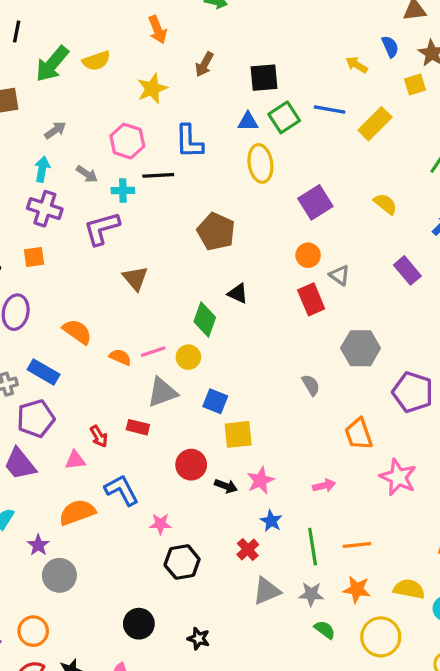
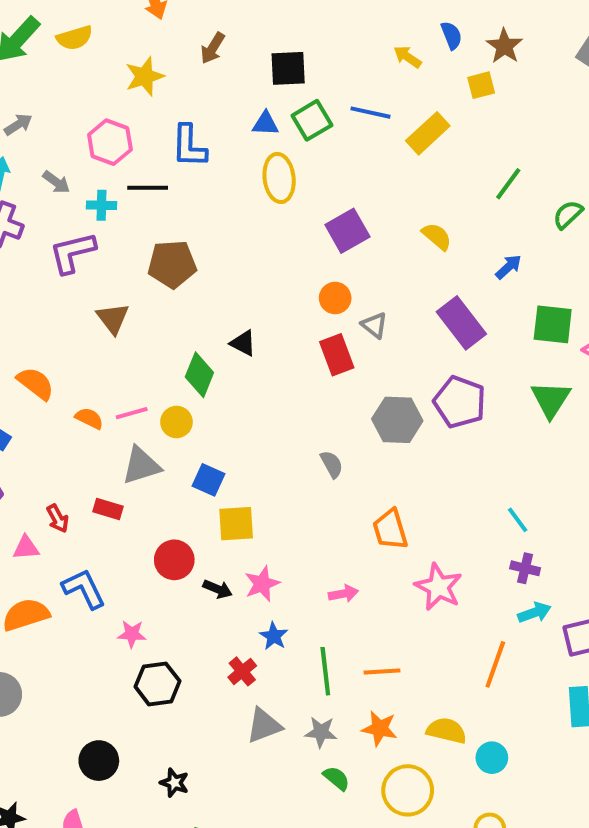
brown pentagon: (216, 232) -> (172, 264), moved, turned -30
purple rectangle: (407, 270) -> (461, 323), size x1.4
purple pentagon: (413, 392) -> (460, 402), moved

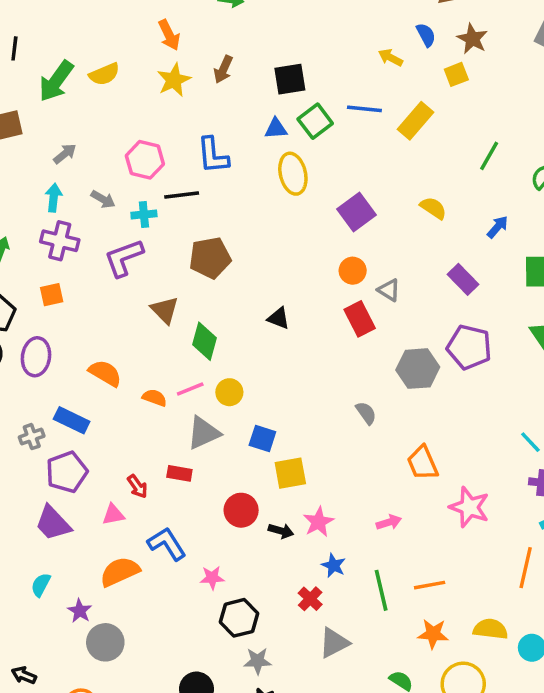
yellow star: (145, 76) -> (174, 80), moved
purple rectangle: (461, 323) -> (463, 279), size x0.7
green diamond: (199, 375) -> (204, 341), moved
gray star: (321, 732) -> (258, 661), moved

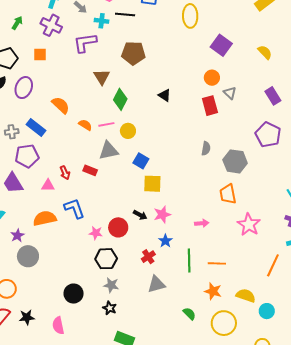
purple square: (356, 212) -> (221, 45), turned -30
gray hexagon: (418, 369) -> (235, 161), moved
gray semicircle: (366, 413) -> (206, 148), moved, turned 32
red circle: (241, 510) -> (118, 227), moved

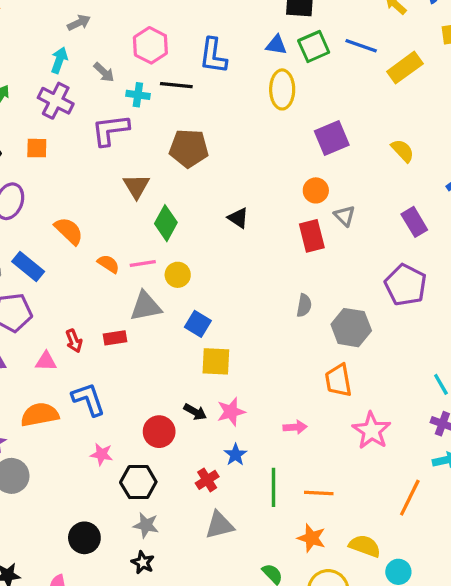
purple square: (221, 45) -> (332, 138), turned 30
red rectangle: (90, 170) -> (115, 338), turned -32
pink star: (96, 233) -> (102, 454), moved

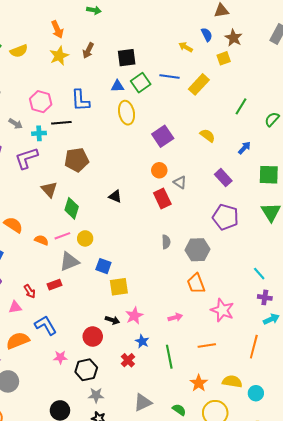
orange line: (319, 493) -> (207, 346), moved
gray triangle: (220, 525) -> (143, 402), moved
orange star: (312, 538) -> (199, 383), turned 30

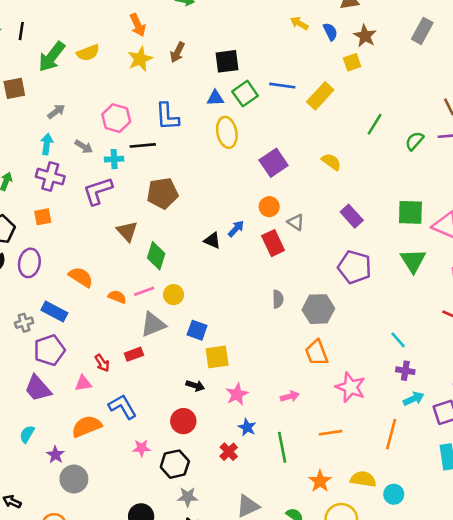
yellow arrow: (186, 47) -> (299, 23), moved
blue arrow: (244, 148) -> (236, 229), moved
black arrow: (112, 320) -> (195, 386), moved

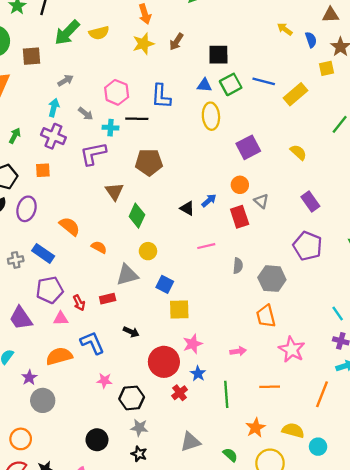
pink line: (144, 291) -> (206, 246), moved
purple pentagon: (49, 350) -> (50, 290), moved
black arrow: (195, 386) -> (131, 332), moved
red circle: (183, 421) -> (164, 362), moved, size x1.4

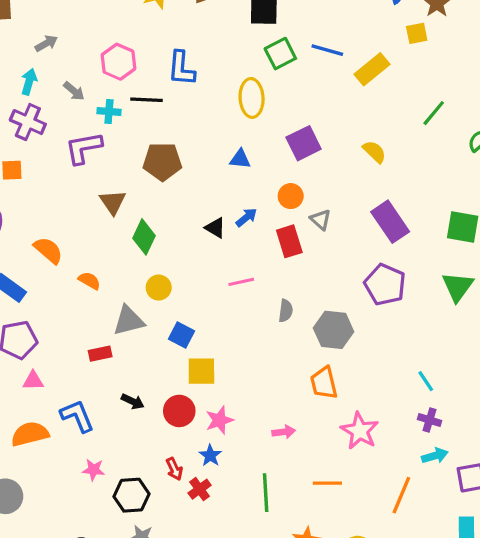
blue triangle: (204, 85) -> (240, 159), moved
purple rectangle: (310, 202) -> (390, 222), size x1.4
red arrow: (79, 303) -> (174, 469), moved
red circle: (164, 362) -> (179, 411), moved, size x0.7
blue star: (198, 374) -> (210, 455), moved

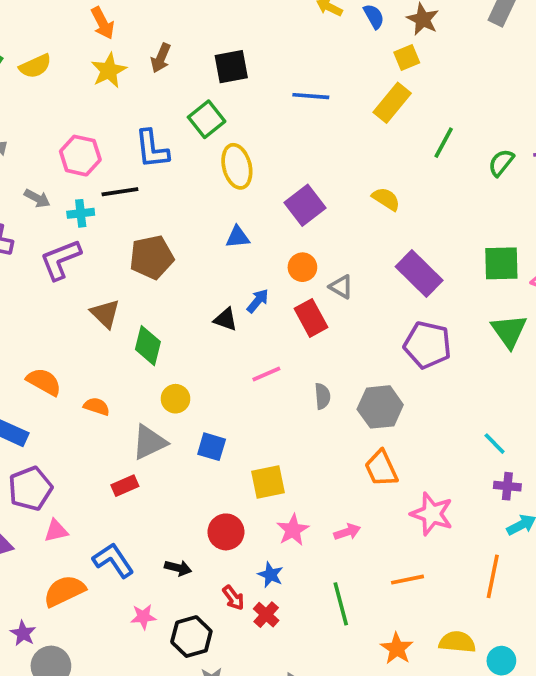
green square: (280, 54) -> (207, 119), moved
yellow rectangle: (372, 69) -> (392, 103), moved
yellow square: (201, 371) -> (268, 482), moved
black arrow: (133, 401) -> (178, 568), moved
pink star: (219, 420) -> (293, 530), moved

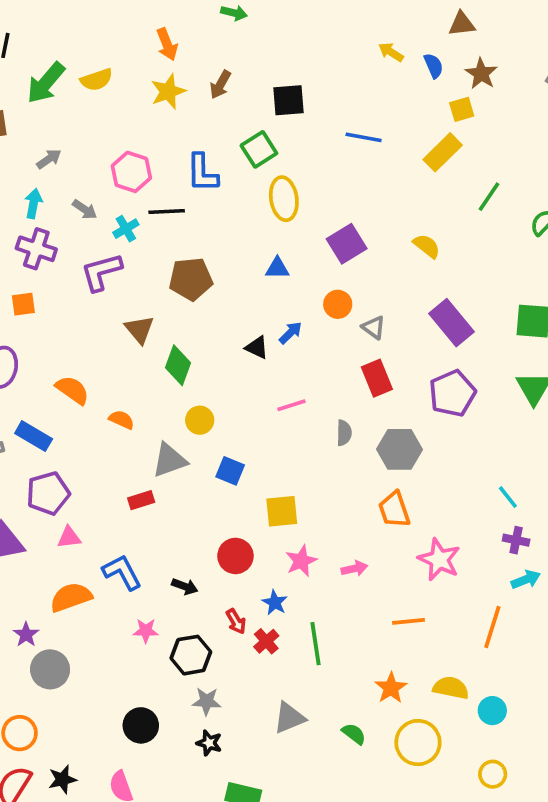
cyan cross: (81, 213) -> (126, 229), turned -30
red rectangle: (311, 318) -> (377, 378), moved
purple pentagon: (427, 345) -> (452, 393), turned 30
green line: (341, 604) -> (315, 644), moved

